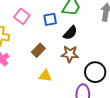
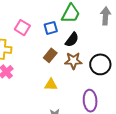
brown rectangle: (38, 50) -> (50, 55), moved
black circle: (95, 72) -> (100, 64), moved

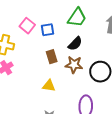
blue square: (51, 28) -> (47, 30), moved
brown rectangle: (50, 55) -> (52, 57), turned -64

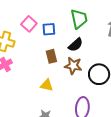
green trapezoid: (77, 18) -> (79, 19), turned -50

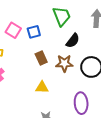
black semicircle: (76, 45) -> (73, 41), moved

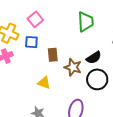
blue square: (34, 32) -> (31, 42), moved
black semicircle: (73, 41) -> (94, 58), moved

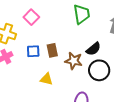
blue square: (31, 42) -> (33, 51), moved

